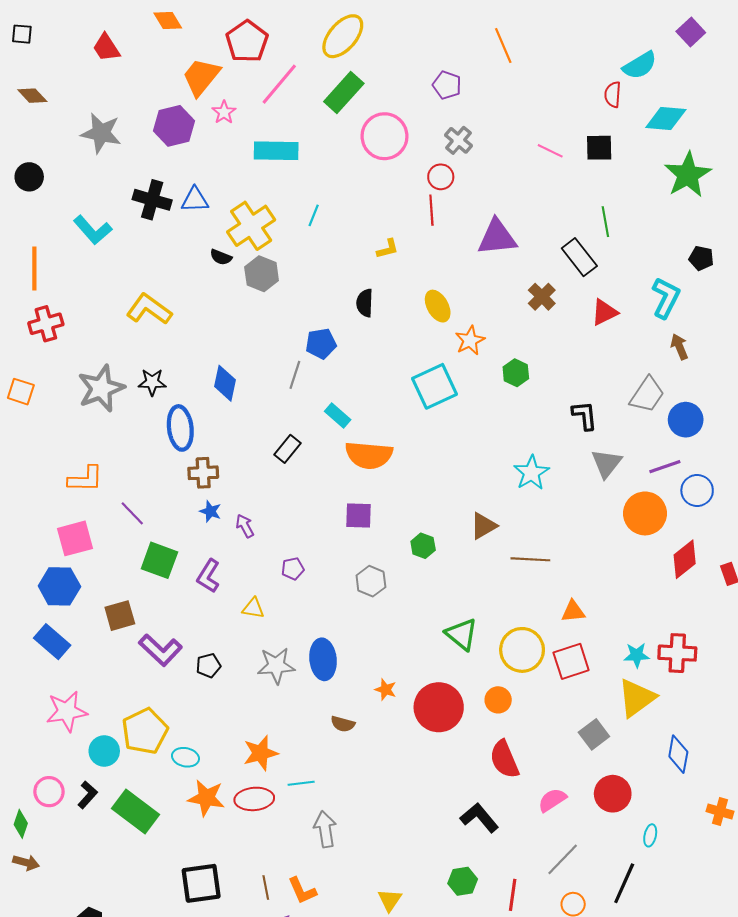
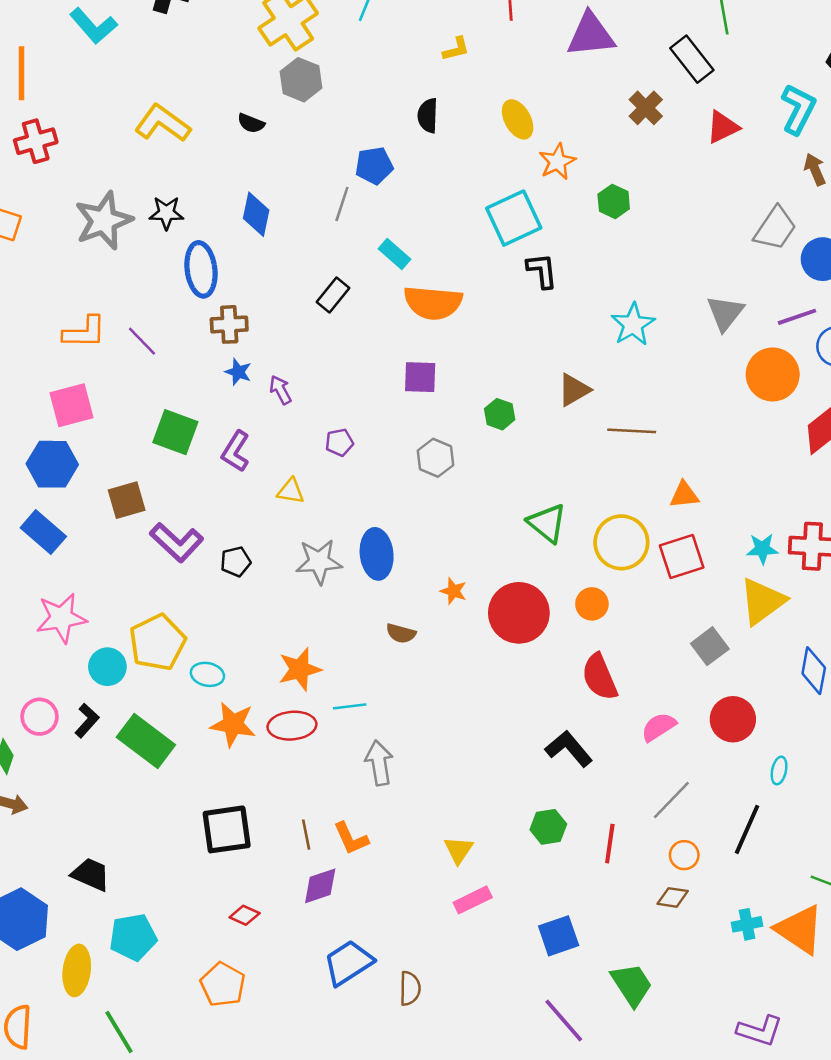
black semicircle: (221, 257) -> (251, 123), moved
black L-shape: (585, 415) -> (542, 271), moved
purple line: (132, 513) -> (142, 341), moved

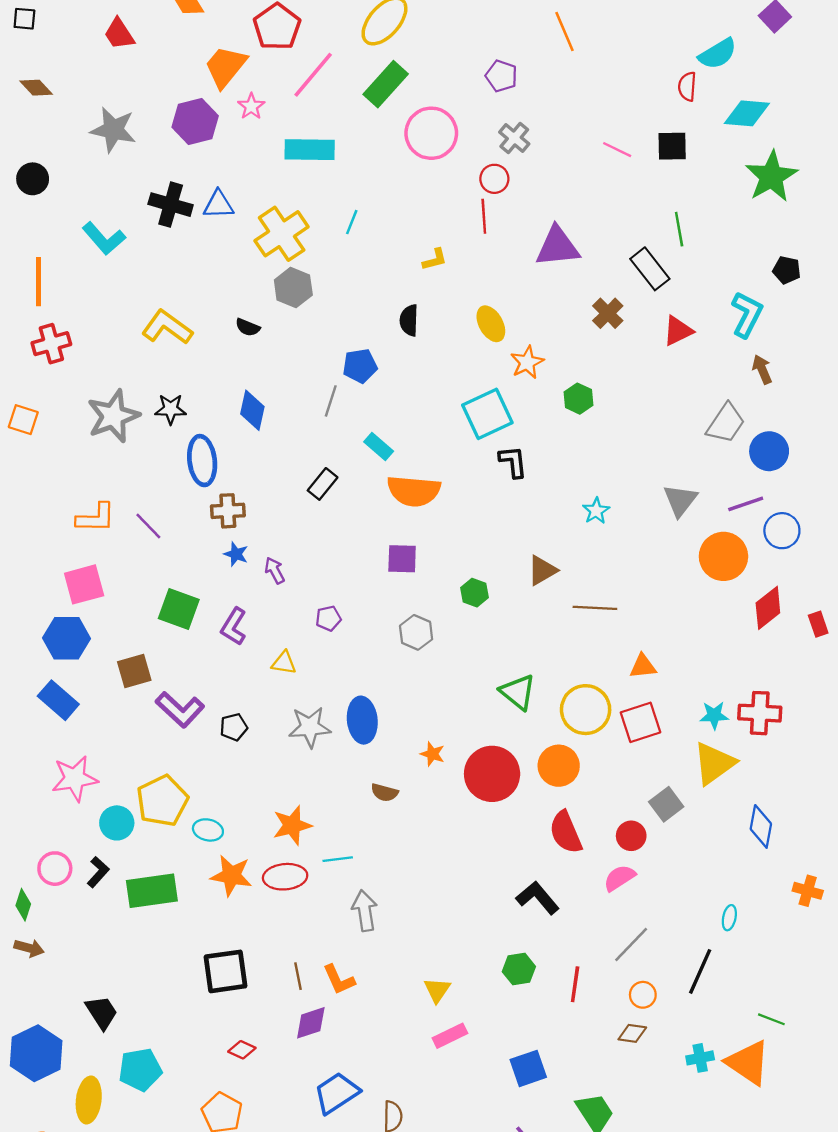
cyan star: (633, 324) -> (596, 511), size x0.7
orange circle: (592, 604) -> (559, 766), size x1.4
red circle: (733, 719) -> (631, 836), moved, size x0.7
green rectangle: (146, 741) -> (152, 891), turned -45
black trapezoid: (91, 874) -> (102, 1012), turned 33

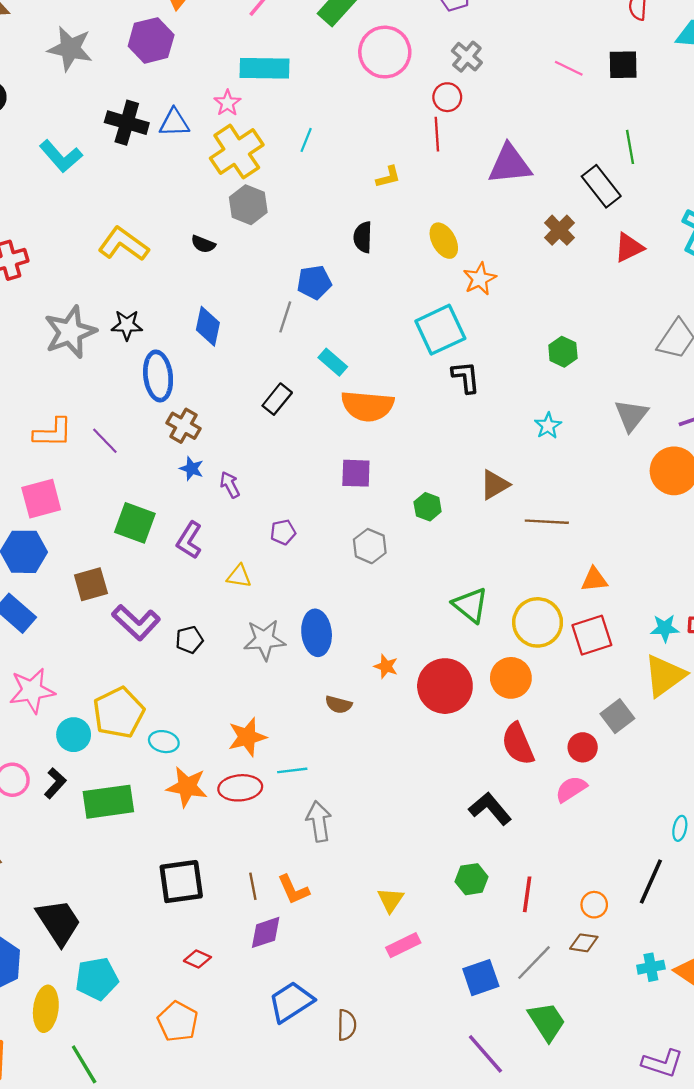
pink star: (251, 106) -> (227, 103), moved
green hexagon: (579, 399) -> (563, 352), moved
brown cross: (228, 511) -> (184, 426), turned 32
gray line: (631, 945) -> (534, 963), moved
black trapezoid: (102, 1012) -> (59, 922), size x1.4

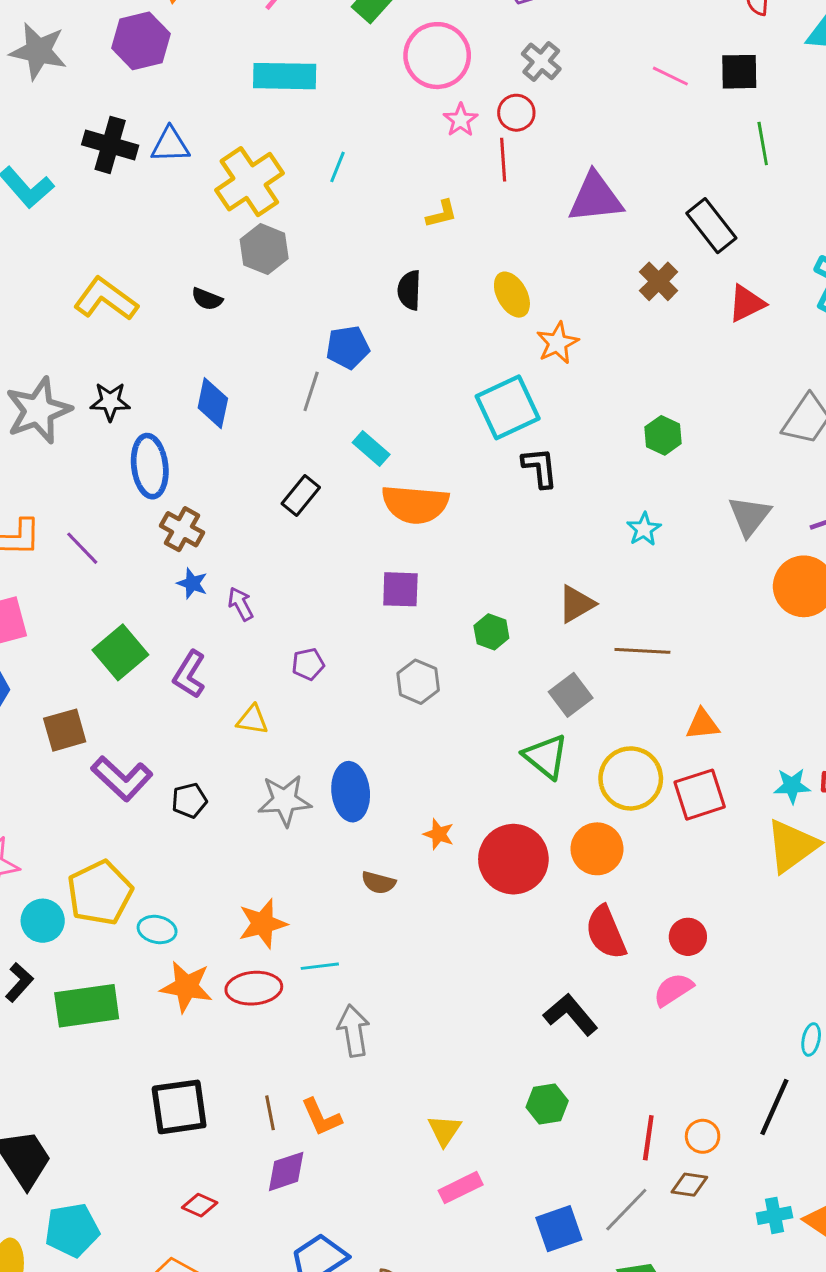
pink star: (227, 103) -> (461, 120), moved
green line: (630, 147) -> (763, 144), moved
green square: (135, 523) -> (120, 652), turned 30
gray square: (617, 716) -> (571, 695), moved
red line: (527, 894) -> (648, 1138), moved

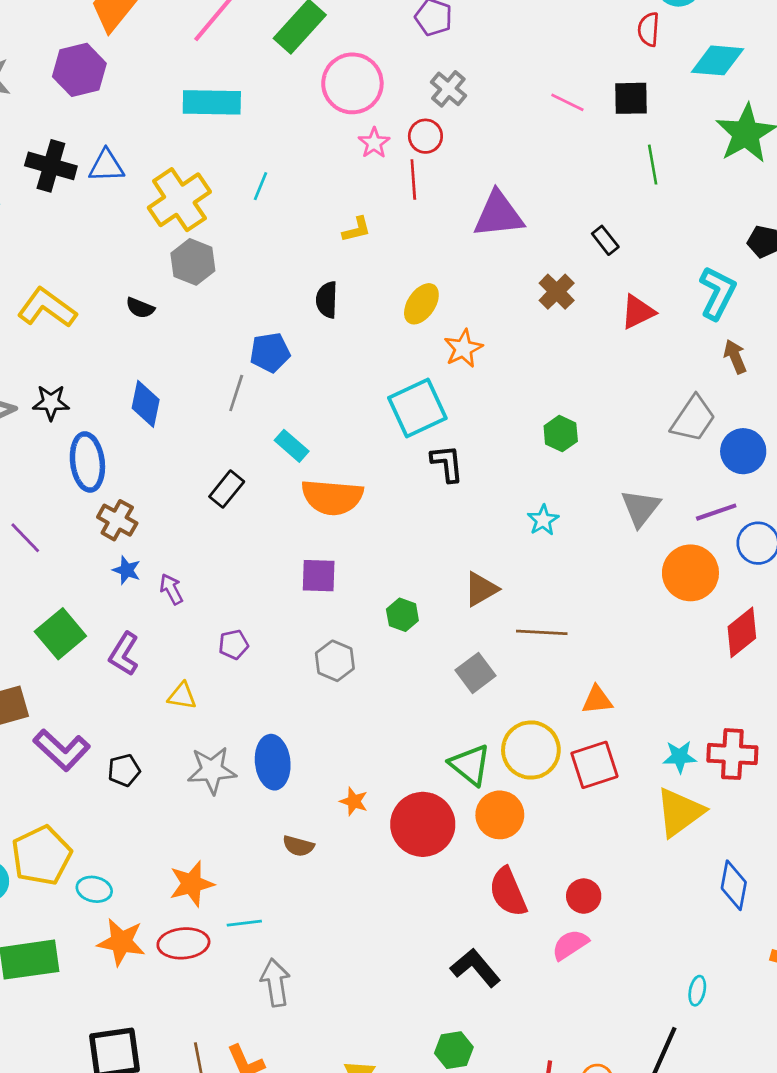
black rectangle: (711, 226) -> (605, 240), size x0.6
yellow ellipse: (512, 295) -> (421, 304), turned 63
green triangle: (546, 756) -> (470, 765), moved

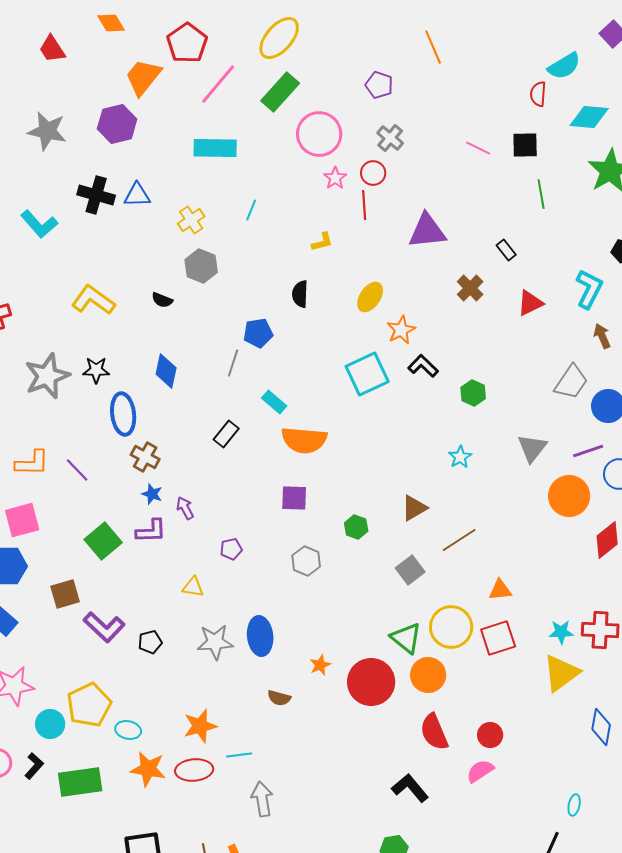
yellow cross: (179, 200) -> (191, 220), size x0.6
black L-shape: (447, 463) -> (423, 366), moved, turned -40
brown line: (542, 632) -> (459, 540), turned -36
purple L-shape: (124, 654) -> (151, 531), moved, turned -124
orange star: (354, 801) -> (320, 665), turned 30

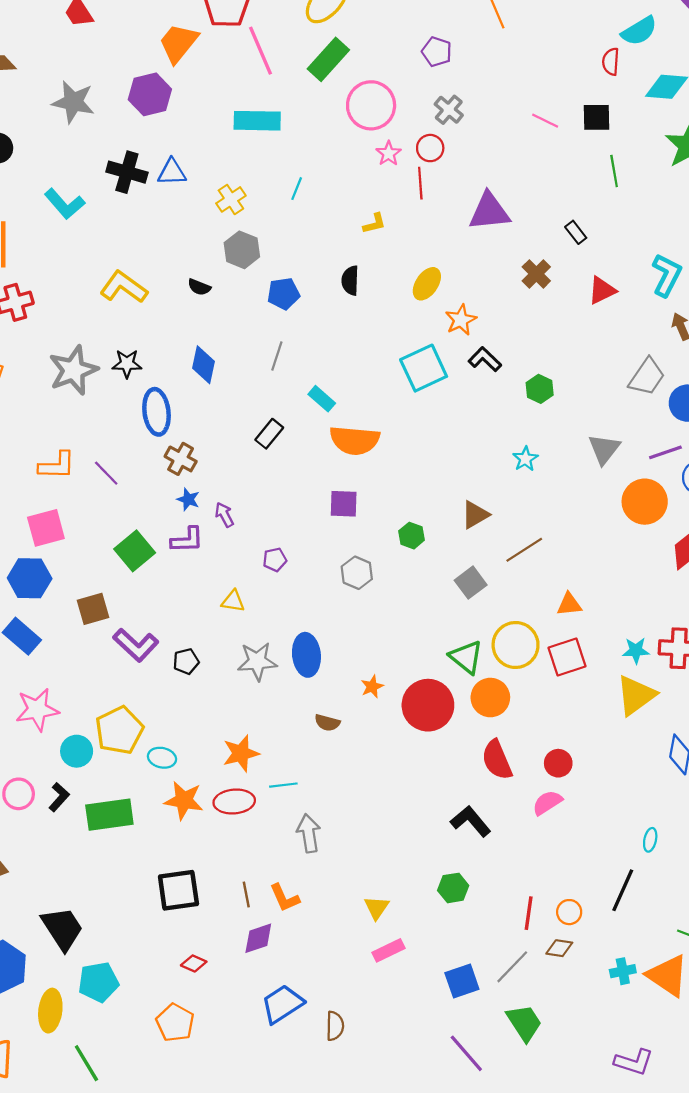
pink line: (218, 84) -> (260, 51), turned -63
blue pentagon: (258, 333) -> (283, 294), moved

